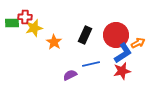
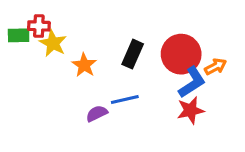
yellow star: (34, 28) -> (53, 43), turned -30
blue line: (91, 64) -> (125, 99), moved
purple semicircle: (70, 75) -> (97, 114), moved

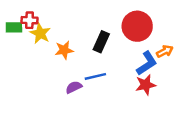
red circle: (181, 54) -> (137, 26), moved
orange star: (84, 65) -> (64, 50), turned 30

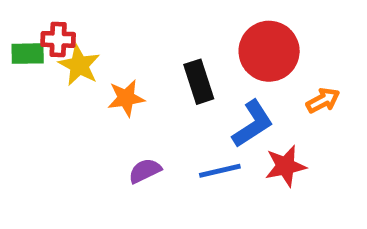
black rectangle: (101, 42) -> (199, 82), turned -42
blue L-shape: (147, 63) -> (253, 124), moved
blue line: (95, 76) -> (220, 171), moved

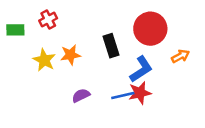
red cross: (58, 39) -> (48, 19), moved, turned -30
yellow star: (79, 65) -> (44, 60), moved
red star: (285, 166) -> (140, 93), moved

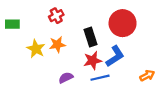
red cross: (48, 19) -> (56, 16), moved
orange arrow: (180, 56) -> (147, 76), moved
red star: (140, 93) -> (93, 61), moved

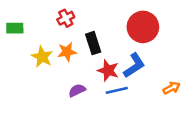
black rectangle: (90, 37) -> (93, 43), moved
red star: (93, 61) -> (108, 70), turned 30

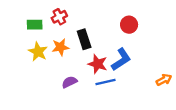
red circle: (143, 27) -> (129, 25), size x0.6
green rectangle: (15, 28) -> (35, 25), moved
orange arrow: (172, 88) -> (164, 80), moved

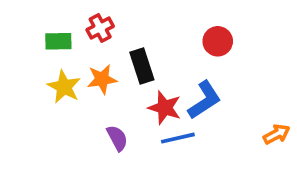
purple semicircle: (69, 82) -> (117, 138), turned 88

